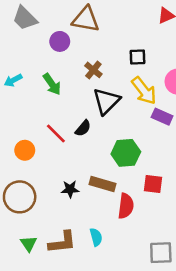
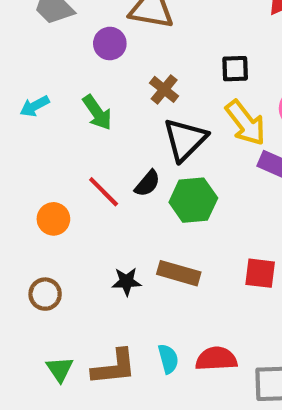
green hexagon: (126, 153) -> (193, 200), moved
brown circle: (20, 197) -> (45, 294), size x0.6
red semicircle: (126, 206) -> (216, 359), moved, turned -100

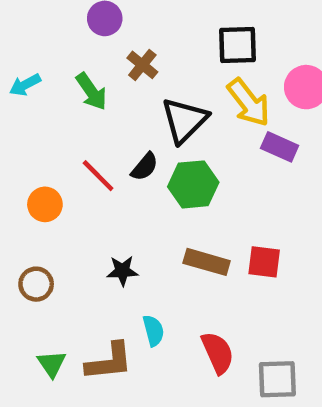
black square: (235, 69) -> (238, 45), size x1.4
brown cross: (164, 89) -> (142, 65), moved
brown rectangle: (179, 273) -> (207, 262), moved
cyan semicircle: (168, 359) -> (153, 331), moved
red semicircle: (216, 359) -> (218, 353), turned 69

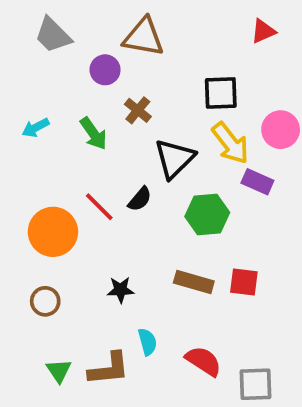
green hexagon: (193, 184) -> (207, 214), moved
orange circle: (45, 204) -> (53, 232), size x1.6
red semicircle: (218, 353) -> (203, 361), turned -33

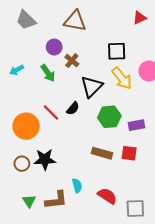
purple circle: (105, 70) -> (54, 47), moved
purple rectangle: (257, 182) -> (136, 125), moved, turned -35
black star: (120, 290) -> (45, 159), moved, size x1.5

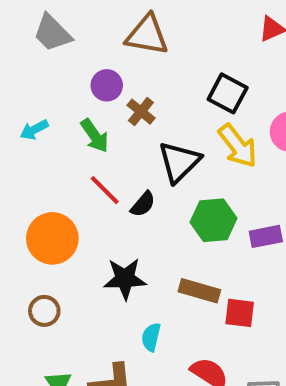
black square: (117, 51) -> (228, 93), turned 30
red line: (51, 113) -> (105, 190), moved
red square: (129, 153) -> (240, 313), moved
black star: (45, 159) -> (125, 279), moved
cyan semicircle: (77, 185) -> (151, 337), moved, turned -152

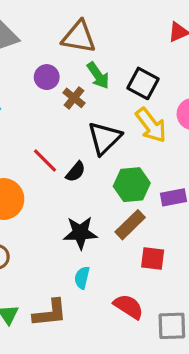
green arrow: (95, 136) -> (98, 75), moved
black star: (125, 279) -> (80, 233), moved
brown rectangle: (199, 291) -> (130, 225), moved, turned -60

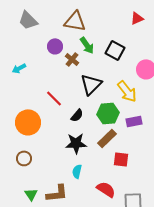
yellow arrow: (151, 125) -> (127, 91), moved
black semicircle: (76, 172) -> (77, 115), moved

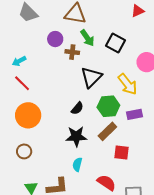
brown cross: (72, 59) -> (72, 52), turned -32
red line: (54, 98) -> (22, 83), moved

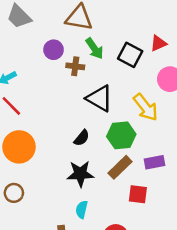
red triangle: (138, 11) -> (158, 43), moved
black triangle: (91, 77) -> (100, 98), turned -45
purple rectangle: (135, 114) -> (155, 162), moved

